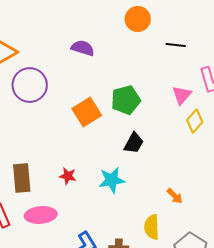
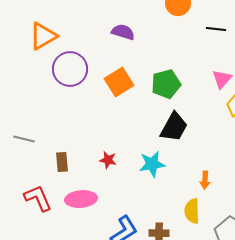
orange square: (87, 112) -> (119, 82), moved
black trapezoid: (134, 143) -> (174, 127), size x1.4
brown rectangle: (22, 178) -> (62, 162), size x0.7
orange arrow: (175, 196) -> (205, 180), moved, turned 48

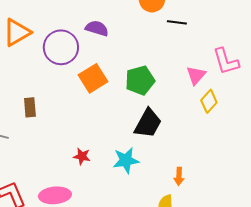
black line: (216, 29) -> (177, 22), moved
purple circle: (70, 69) -> (61, 47), moved
brown rectangle: (62, 162) -> (30, 107), moved

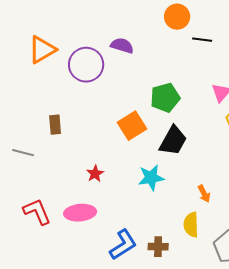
orange square: (93, 78) -> (132, 126), moved
red star: (82, 156) -> (95, 174), moved, turned 30
orange arrow: (179, 176) -> (204, 194), turned -30

